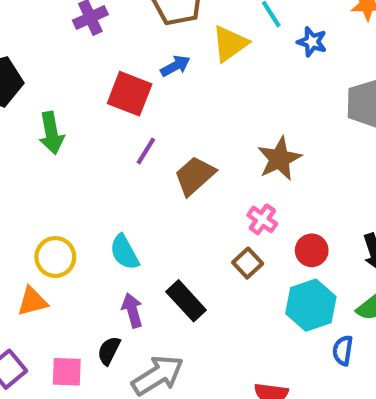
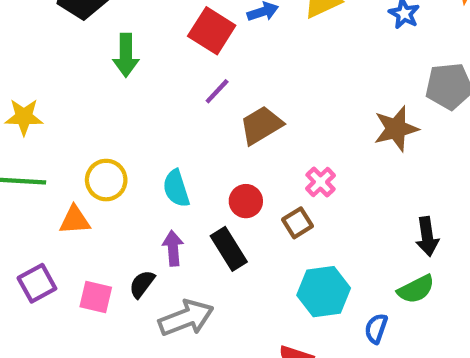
brown star: (279, 159) -> (396, 129), moved
red circle: (312, 250) -> (246, 201), moved
cyan hexagon: (311, 305) -> (324, 292), moved

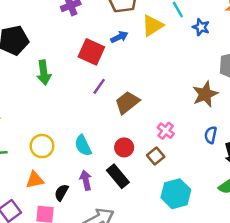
orange triangle: (75, 220) -> (35, 180), moved
black semicircle: (142, 284) -> (61, 192), moved
blue semicircle: (376, 329) -> (211, 135), moved

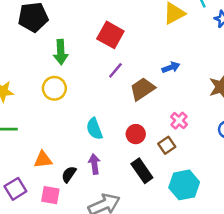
blue arrow: (119, 37) -> (171, 67), moved
yellow circle: (42, 146) -> (54, 88), moved
black rectangle: (118, 176) -> (142, 171), moved

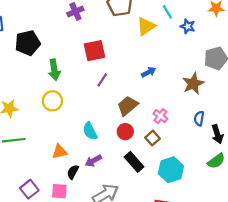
red square: (110, 35) -> (94, 51), turned -35
brown trapezoid: (142, 89) -> (128, 106), moved
orange triangle: (43, 160) -> (60, 152), moved
purple arrow: (94, 164) -> (93, 161), turned -105

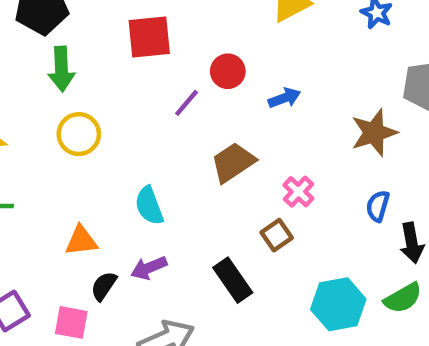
red square: (94, 51) -> (149, 37), moved
green arrow: (54, 70) -> (61, 69), moved
red circle: (125, 132) -> (228, 71), moved
cyan hexagon: (171, 170) -> (338, 304), moved

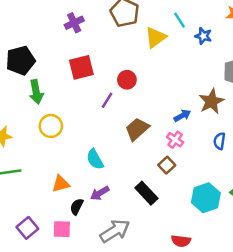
blue arrow: (284, 98) -> (182, 116), moved

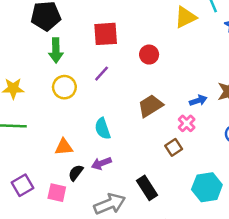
purple line: (107, 100) -> (102, 74), moved
black rectangle: (146, 193) -> (147, 188), moved

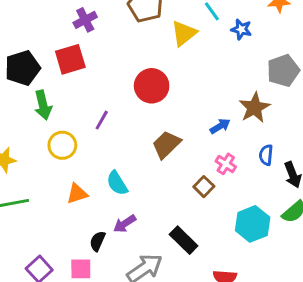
red square: (106, 34) -> (70, 59), moved
red circle: (149, 55) -> (152, 86), size x1.5
pink cross: (187, 123) -> (226, 164), moved
orange triangle: (64, 147) -> (77, 194), moved

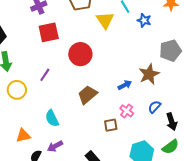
yellow triangle: (184, 33) -> (105, 20), turned -30
red square: (70, 59) -> (49, 32), moved
blue semicircle: (266, 155) -> (154, 107), turned 32
brown square: (204, 187) -> (111, 125), turned 32
orange triangle: (77, 194) -> (23, 136), moved

